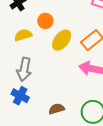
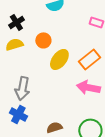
yellow semicircle: (23, 35) -> (14, 44), moved

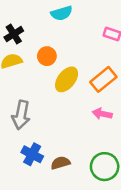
pink arrow: (88, 87) -> (102, 114), size x0.7
blue cross: (18, 114) -> (32, 154), moved

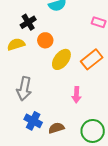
black cross: (14, 34) -> (28, 22), moved
pink arrow: (102, 114) -> (76, 95), moved, turned -98

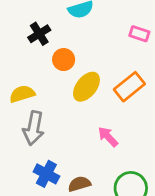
yellow semicircle: (16, 44) -> (22, 94), moved
pink arrow: (76, 95) -> (108, 137), turned 133

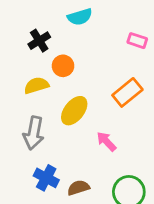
yellow ellipse: (86, 87) -> (74, 111), moved
yellow semicircle: (22, 94) -> (36, 85), moved

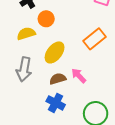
blue cross: (46, 178) -> (56, 103), moved
brown semicircle: (78, 188) -> (58, 79), moved

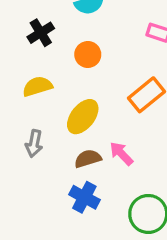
orange circle: (46, 19) -> (88, 54), moved
gray arrow: (24, 69) -> (34, 143), size x0.7

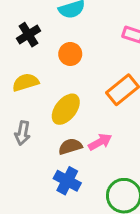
pink arrow: (121, 154) -> (100, 142), turned 105

